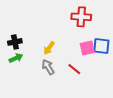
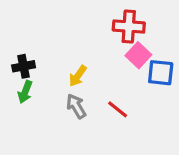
pink square: (87, 48) -> (138, 55), moved, turned -35
green arrow: (16, 58) -> (25, 92), turned 136

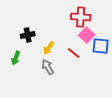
black cross: (24, 66) -> (28, 35), moved
red line: (118, 109) -> (74, 53), moved

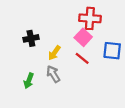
pink square: (87, 35) -> (83, 37), moved
green arrow: (16, 58) -> (29, 81), moved

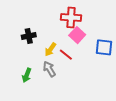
red cross: (90, 18) -> (71, 18), moved
red line: (82, 58) -> (66, 55), moved

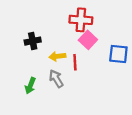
yellow arrow: (50, 49) -> (57, 56), turned 48
red line: (66, 55) -> (75, 62), turned 48

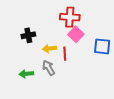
green arrow: (30, 86) -> (26, 74), turned 64

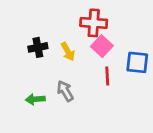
yellow arrow: (50, 48) -> (68, 52), moved, turned -112
red line: (65, 54) -> (107, 76), moved

